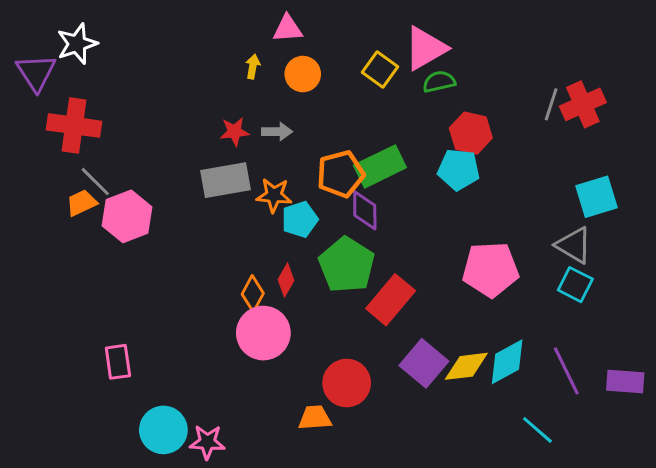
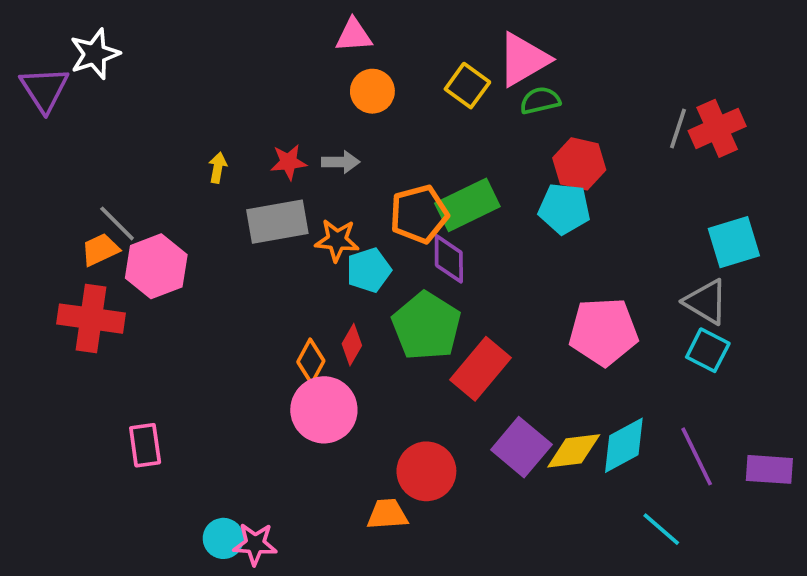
yellow arrow: (253, 66) -> (218, 168), moved
red cross: (74, 126) -> (91, 319), moved
cyan circle: (163, 430) -> (223, 538), moved, size x0.7

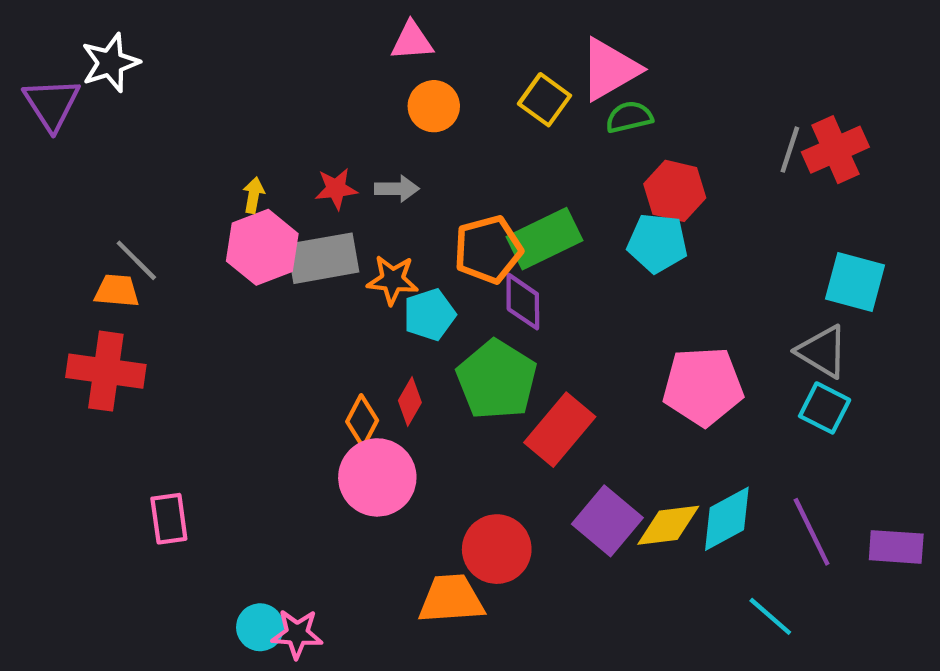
cyan square: (734, 242) -> (855, 282), turned 32
orange trapezoid: (100, 250) -> (117, 291), turned 30
pink hexagon: (156, 266) -> (262, 247), moved
orange trapezoid: (387, 514) -> (451, 599), size x1.4

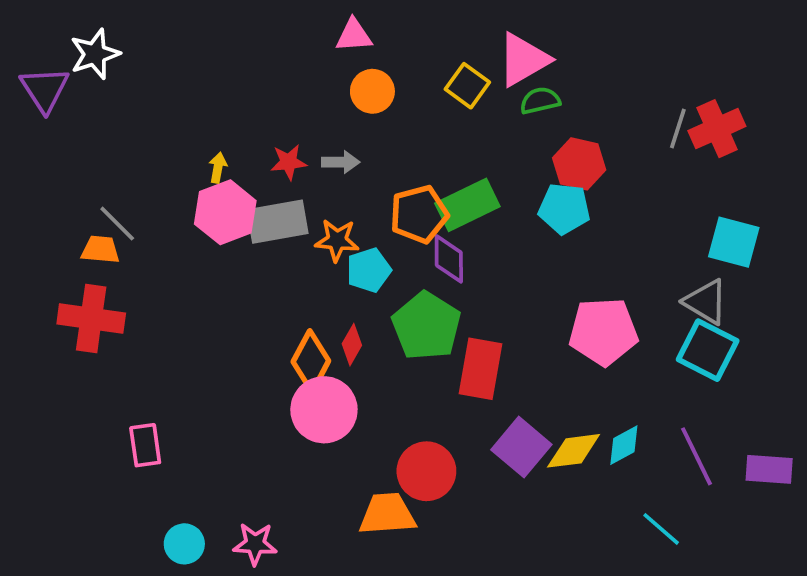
cyan square: (825, 408) -> (708, 350), size x1.4
orange diamond: (362, 421) -> (311, 361), size x1.4
red rectangle: (560, 430) -> (480, 369), turned -30
cyan diamond: (727, 519) -> (624, 445), size x0.7
cyan circle: (260, 627) -> (184, 544), moved

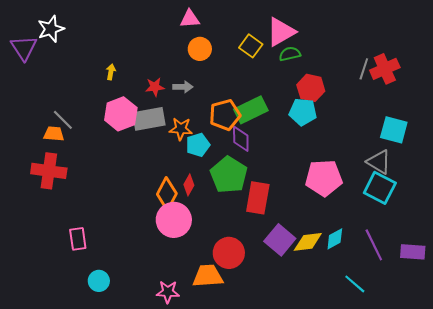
yellow arrow: (218, 168) -> (111, 72), moved
cyan circle: (184, 544) -> (99, 281), moved
pink star: (255, 544) -> (168, 292), moved

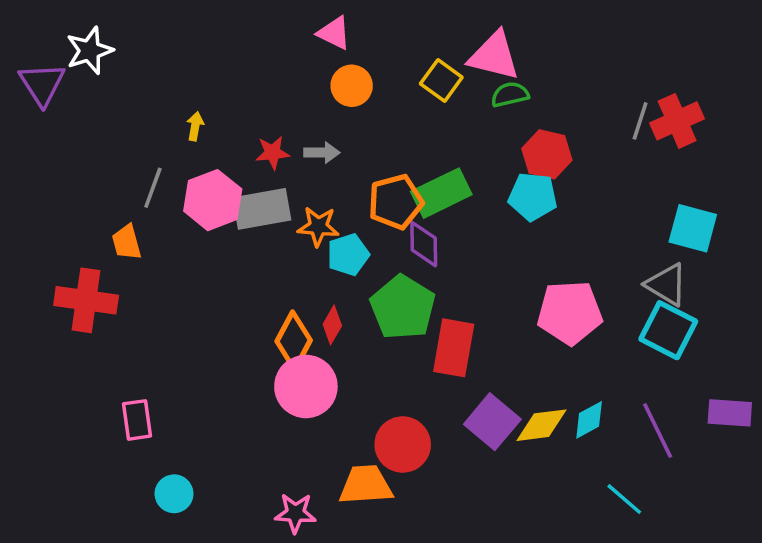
pink triangle: (190, 19) -> (334, 33), turned 30
pink triangle: (281, 32) -> (494, 56), turned 44
gray line: (63, 120) -> (153, 188), moved, turned 65
orange trapezoid: (54, 134) -> (127, 242), moved, turned -110
purple rectangle: (413, 252) -> (730, 413), moved

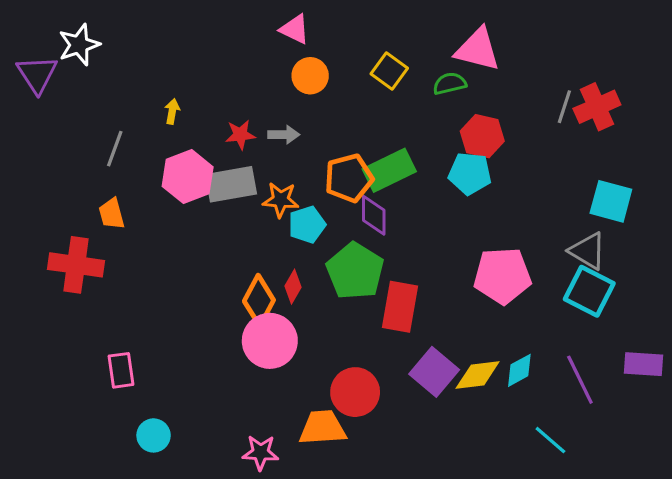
pink triangle: (494, 56) -> (478, 49), moved
gray line: (153, 188) -> (115, 149), moved

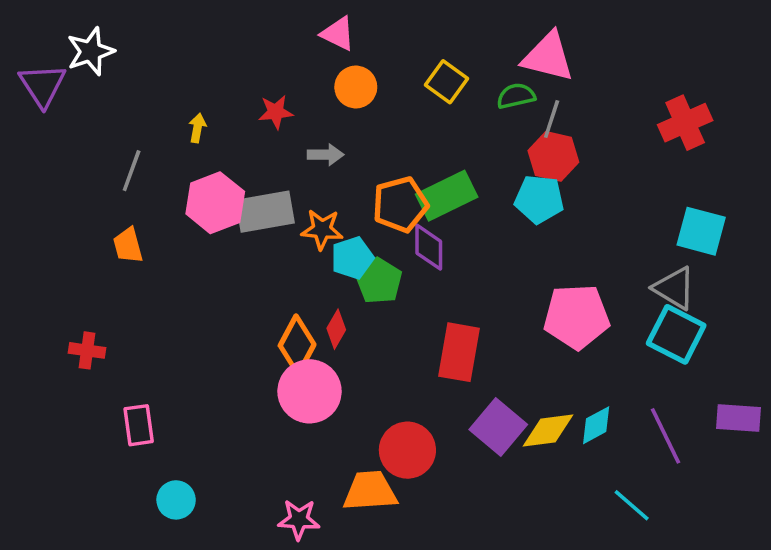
gray line: (564, 107) -> (552, 119), moved
red star: (240, 135) -> (276, 112), moved
red cross: (76, 265) -> (87, 350), moved, size x0.6
green pentagon: (355, 271) -> (379, 281), moved, size x0.7

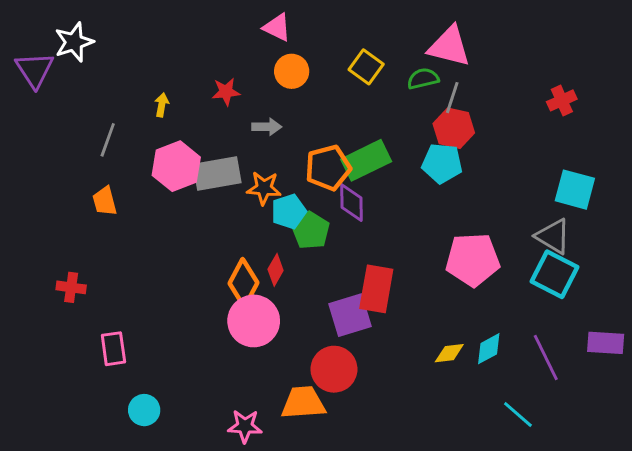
red cross: (685, 123) -> (562, 100), size x0.7
purple square: (498, 427) -> (350, 315), moved, turned 33
yellow diamond: (548, 431) -> (449, 353), size x0.7

